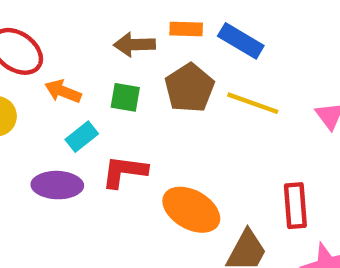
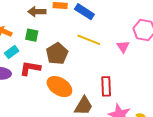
brown pentagon: (190, 88) -> (57, 54), moved

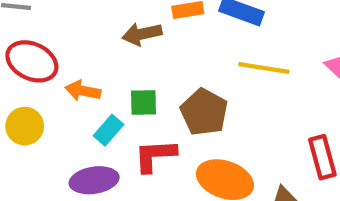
green square: (32, 35) -> (144, 102), moved

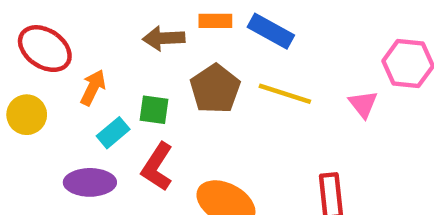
orange arrow: (83, 91) -> (93, 88), turned 96
brown pentagon: (204, 112) -> (215, 89), moved
red L-shape: (155, 155) -> (157, 167), turned -63

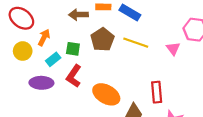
yellow circle: (27, 115) -> (23, 51), moved

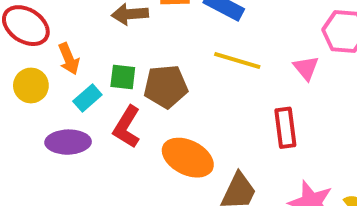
orange arrow: (44, 37) -> (69, 59), turned 133
brown pentagon: (102, 39) -> (166, 86), moved, turned 30
red rectangle: (157, 92) -> (285, 128), moved

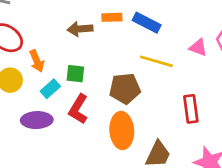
pink triangle: (306, 68) -> (198, 48), moved, turned -30
brown pentagon: (166, 86) -> (125, 89), moved
orange ellipse: (188, 158) -> (122, 131), turned 60

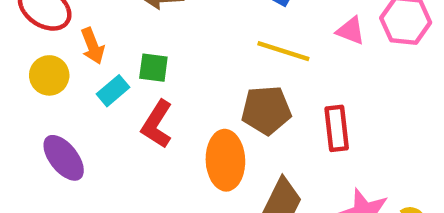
brown pentagon: (125, 89) -> (266, 110), moved
purple ellipse: (37, 120) -> (64, 158), moved, turned 52

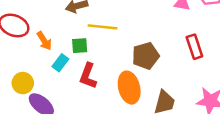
yellow line: (283, 51) -> (103, 27), moved
yellow circle: (49, 75) -> (23, 83), moved
red rectangle: (337, 128) -> (194, 47), moved

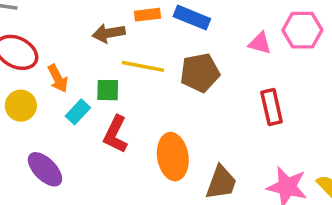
brown pentagon: (146, 56) -> (200, 73), moved
yellow circle: (23, 83) -> (21, 106), moved

